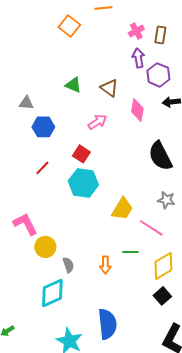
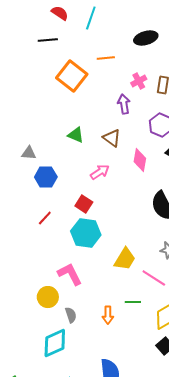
orange square: (69, 26) -> (72, 76), size x1.4
purple arrow: (138, 58) -> (124, 104), moved
pink L-shape: (25, 224) -> (70, 274), moved

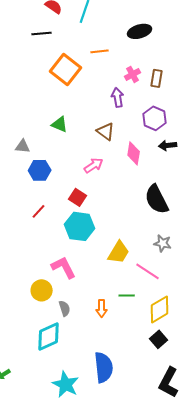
green triangle: (76, 135) -> (60, 124), moved

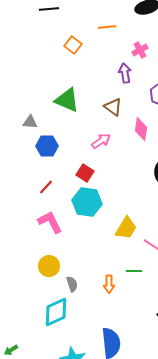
orange square: (66, 69) -> (73, 45), size x0.6
green triangle: (60, 124) -> (67, 100), size x1.5
pink L-shape: (64, 267) -> (50, 222), moved

